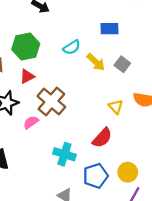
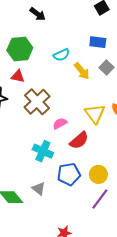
gray square: (122, 64) -> (107, 67), moved
red triangle: (27, 76) -> (18, 76), turned 32
yellow triangle: (116, 107) -> (95, 114), size x1.5
pink semicircle: (31, 122) -> (60, 123), moved

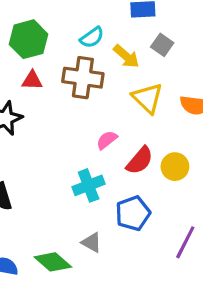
brown cross: (37, 102) -> (83, 78), moved, turned -30
yellow triangle: (95, 114) -> (148, 98), moved
cyan cross: (43, 151) -> (89, 185), turned -36
yellow circle: (98, 174) -> (175, 167), moved

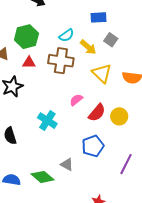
cyan cross: (89, 185) -> (47, 121), moved, turned -36

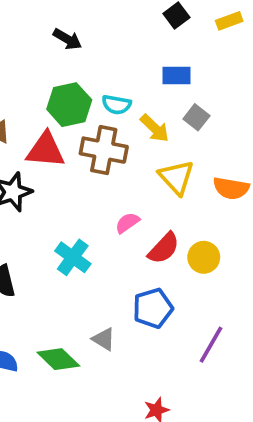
cyan semicircle: (66, 35) -> (116, 105), turned 42
green hexagon: (26, 37) -> (69, 105), moved
red triangle: (29, 63) -> (46, 150), size x1.6

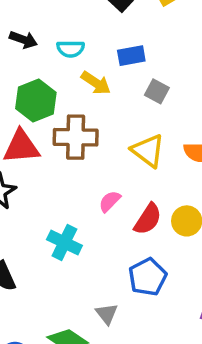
cyan semicircle: (116, 105) -> (71, 49), moved
yellow arrow: (155, 128) -> (96, 83), moved
gray triangle: (104, 339) -> (107, 314), turned 30

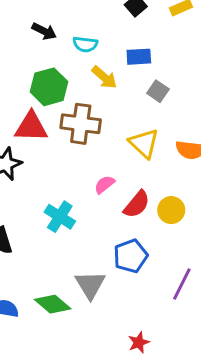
gray triangle: (107, 314) -> (90, 285), size x1.5

